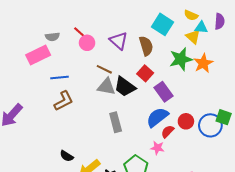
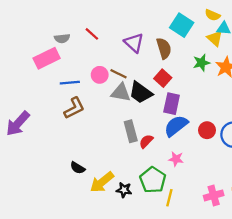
pink circle: (87, 43) -> (100, 75), moved
green star: (181, 59) -> (201, 63), size x0.7
purple rectangle: (163, 92) -> (172, 104), moved, turned 48
red semicircle: (168, 132) -> (146, 141), moved

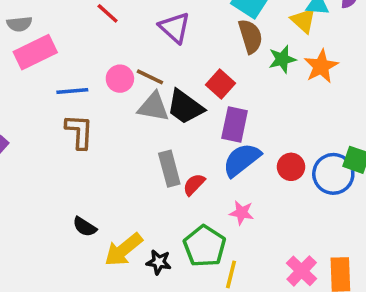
gray semicircle: (62, 38) -> (19, 24), moved
brown semicircle: (164, 48) -> (250, 36), moved
brown L-shape: (74, 108) -> (79, 132), turned -60
pink cross: (214, 195) -> (302, 271), turned -30

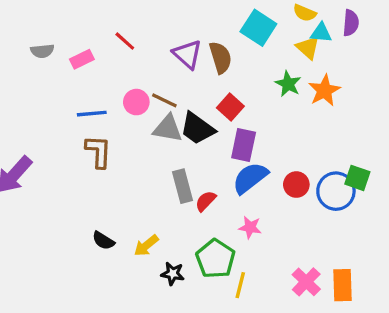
brown semicircle: (250, 36) -> (220, 58), moved
pink rectangle: (35, 52) -> (82, 59), moved, size x0.6
green star: (282, 59) -> (288, 84), turned -30
yellow arrow: (123, 250) -> (146, 246), moved, size x0.7

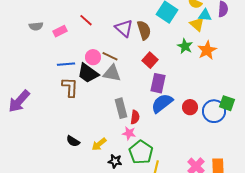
black trapezoid: (197, 128) -> (88, 73), moved
red semicircle: (206, 201) -> (135, 117), turned 144
pink star: (250, 227) -> (129, 133), moved

